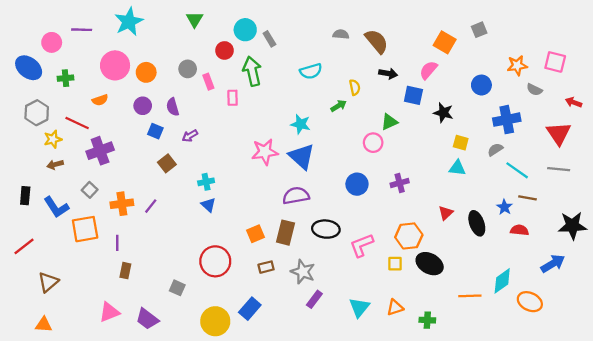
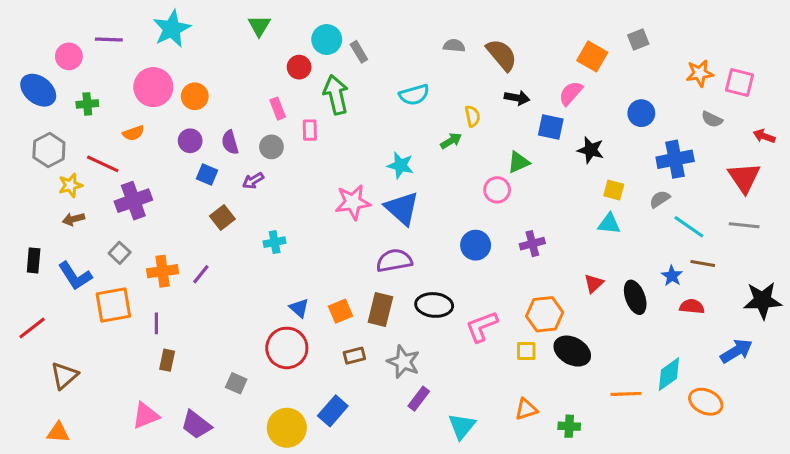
orange star: (517, 65) -> (700, 73), moved
gray circle: (188, 69) -> (271, 147), moved
blue triangle: (208, 205) -> (299, 308), moved
cyan triangle: (359, 307) -> (462, 426), moved

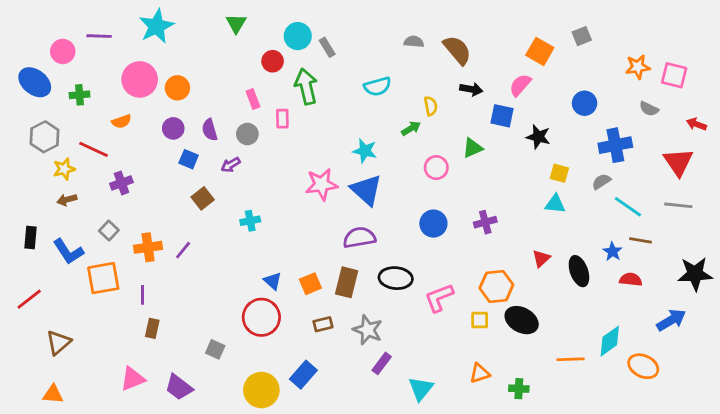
pink circle: (497, 190) -> (436, 168), moved
purple cross: (133, 201) -> (121, 183), size x0.7

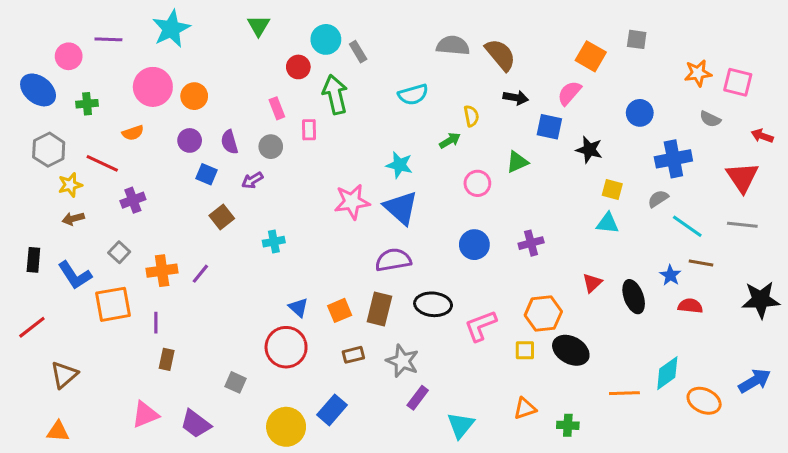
gray square: (582, 36) -> (637, 39), turned 30
gray semicircle: (414, 42) -> (453, 46), size x1.5
blue arrow: (671, 320) -> (755, 381), moved

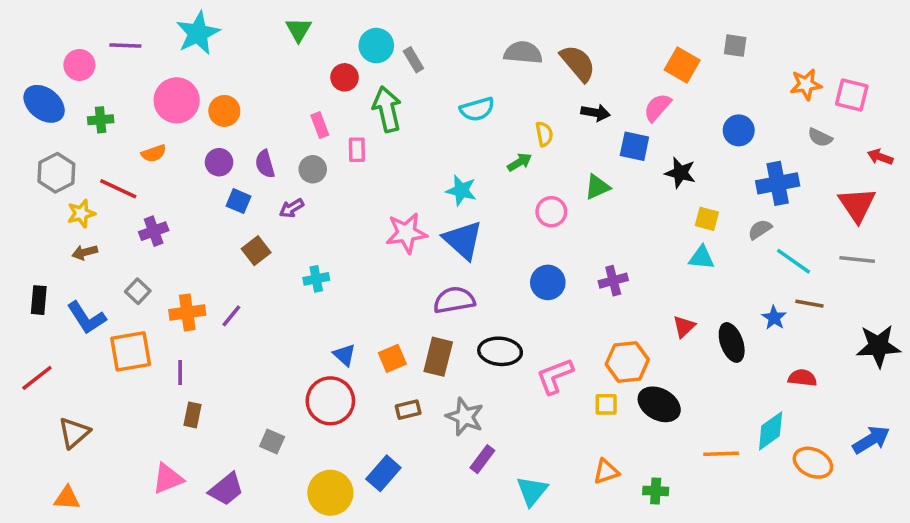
red semicircle: (690, 306) -> (802, 378), moved
purple trapezoid: (196, 424) -> (226, 489), turned -76

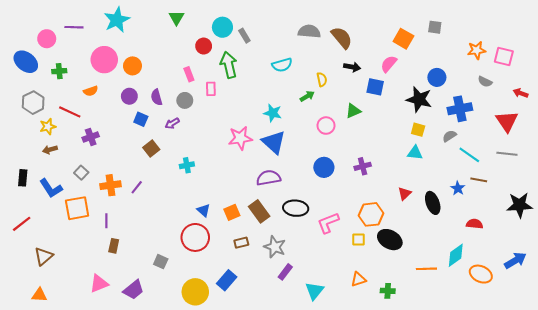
black star: (680, 173) -> (419, 99), moved, size x1.4
brown rectangle: (438, 357) -> (259, 211), turned -50

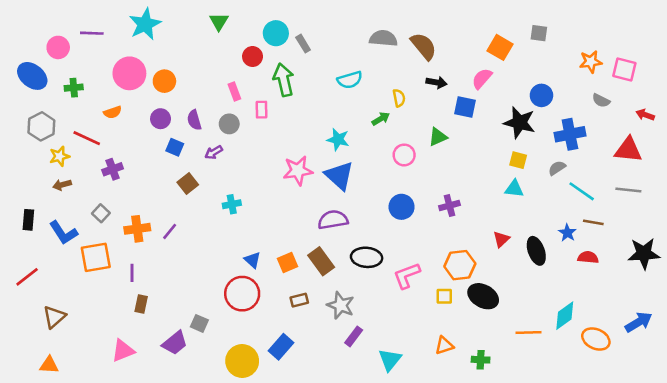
red triangle: (507, 121) -> (628, 150), turned -50
red semicircle: (475, 224) -> (588, 257), moved
purple trapezoid: (134, 290) -> (175, 343), moved

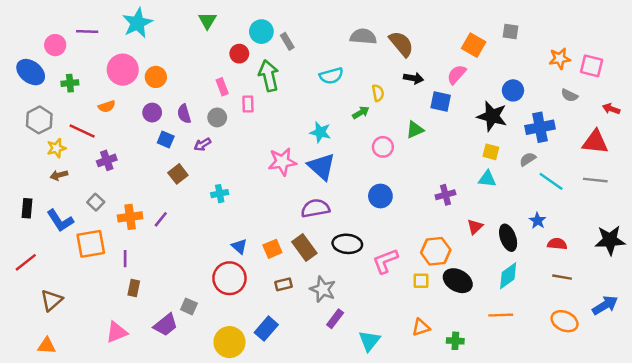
purple cross: (449, 206) -> (445, 195), moved
brown line: (593, 222) -> (562, 277), moved
cyan diamond: (565, 316) -> (508, 276), moved

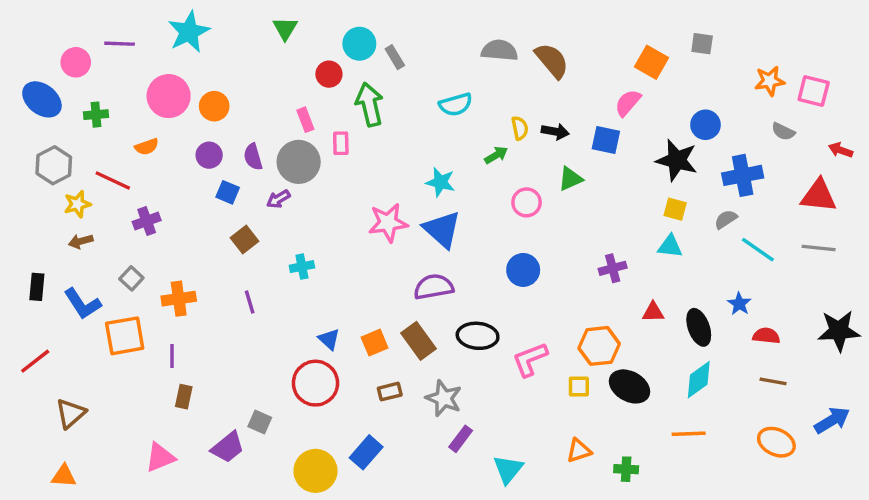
black arrow: (414, 78) -> (555, 132), moved
gray circle: (217, 117) -> (299, 162), size x1.6
purple line: (161, 219) -> (250, 302), moved, turned -56
red triangle: (475, 227) -> (653, 312), turned 42

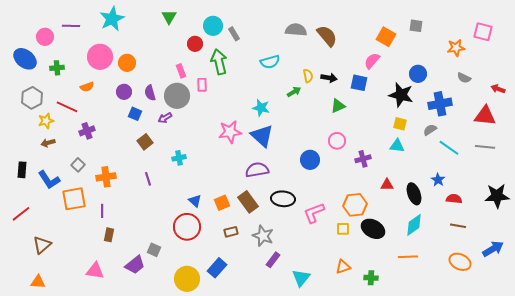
pink square: (814, 91) -> (483, 32), moved
pink circle: (527, 202) -> (337, 141), moved
pink triangle: (160, 457) -> (95, 271), turned 30

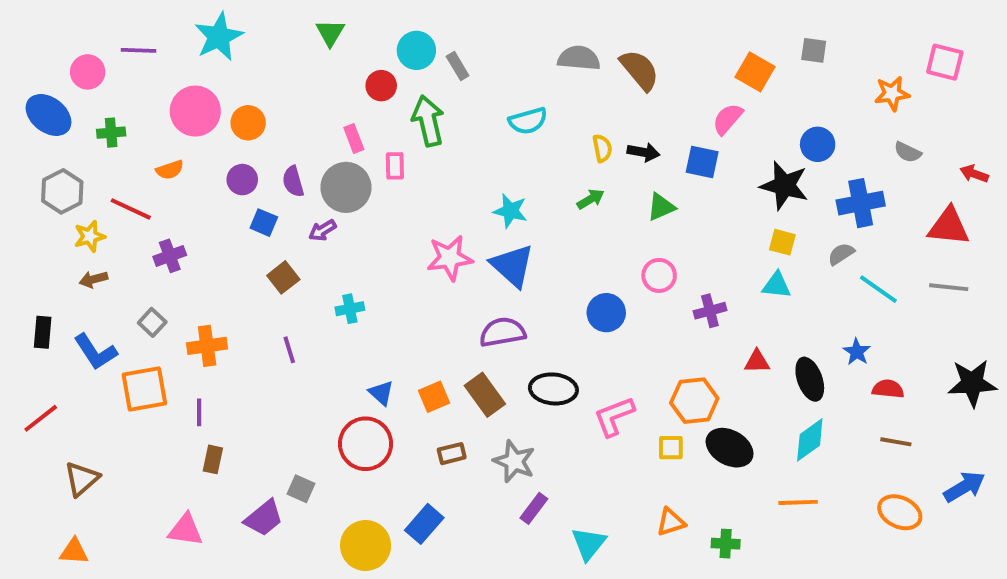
green arrow: (294, 92) -> (591, 199), moved

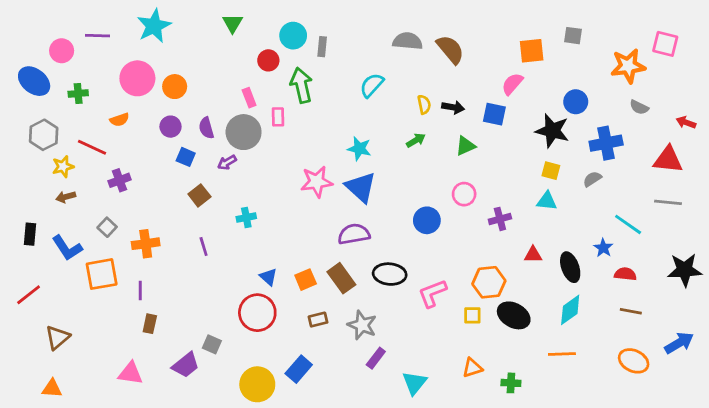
gray rectangle: (458, 66) -> (322, 47), turned 36
orange square: (755, 72) -> (532, 51), turned -36
orange star: (892, 93) -> (628, 66), size x1.4
cyan semicircle: (528, 121) -> (372, 85), turned 148
cyan line: (878, 289) -> (628, 224), moved

